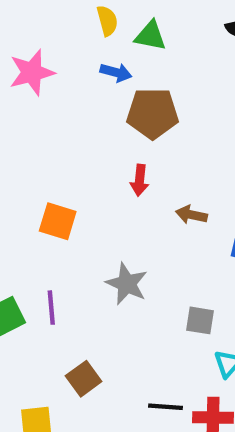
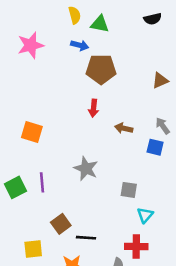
orange square: (58, 221) -> (32, 132), moved
black line: (166, 407) -> (86, 238), moved

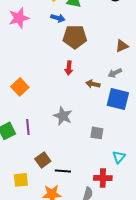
gray arrow: (163, 126) -> (115, 73), moved, turned -80
orange square: (32, 132) -> (20, 87), turned 30
blue square: (155, 147) -> (118, 99), size x1.6
cyan triangle: (145, 215) -> (119, 157), moved

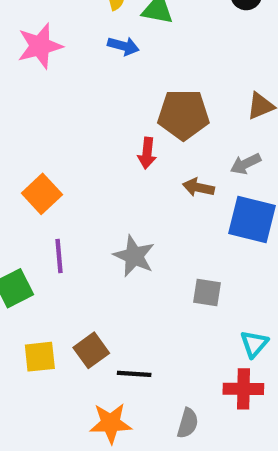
brown pentagon: (75, 37) -> (183, 115), moved
purple line: (28, 127) -> (59, 256), moved
red cross: (103, 178) -> (243, 389), moved
yellow square: (21, 180) -> (40, 357), moved

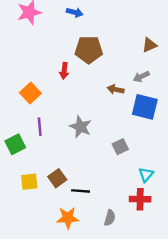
brown pentagon: (183, 115) -> (89, 50), moved
red arrow: (147, 153) -> (64, 71), moved
gray square: (207, 292) -> (120, 147), turned -35

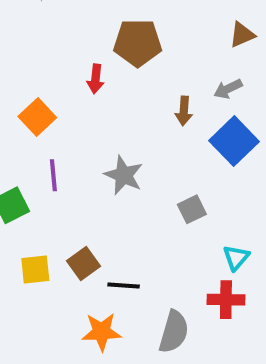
brown arrow: (116, 89) -> (184, 111), turned -98
blue square: (145, 107) -> (234, 141), turned 32
gray semicircle: (110, 218) -> (174, 332), size x1.5

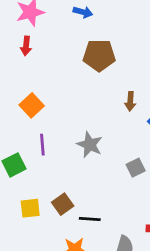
red arrow: (96, 79) -> (26, 46), moved

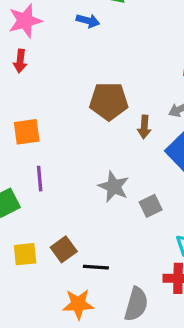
brown pentagon: (99, 55) -> (109, 101), moved
orange square: (32, 105) -> (27, 132), turned 35
gray star: (90, 145) -> (114, 187), moved

